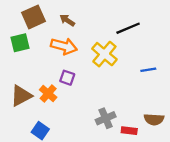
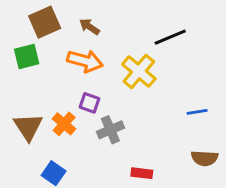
blue line: (148, 70) -> (197, 112), moved
brown triangle: (21, 96) -> (28, 127), turned -35
gray cross: (106, 118) -> (110, 130), moved
red rectangle: (129, 131) -> (142, 173), moved

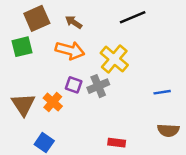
black line: (170, 37) -> (133, 17), moved
gray cross: (110, 130) -> (98, 86), moved

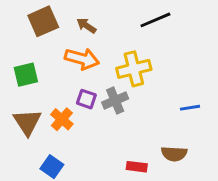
green square: (22, 47) -> (26, 75), moved
yellow cross: (114, 59) -> (134, 69), turned 36
brown semicircle: (168, 130) -> (174, 154), moved

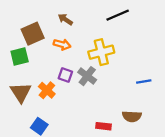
brown square: (43, 21) -> (33, 34), moved
orange arrow: (82, 59) -> (62, 44), size x0.7
gray cross: (115, 101) -> (87, 76), turned -30

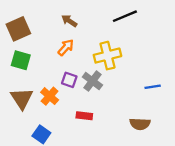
brown square: (33, 34) -> (18, 29), moved
orange arrow: (62, 44) -> (66, 47), turned -63
green square: (20, 56) -> (21, 60), turned 30
red rectangle: (103, 126) -> (84, 116), moved

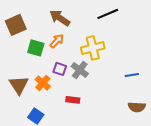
brown arrow: (69, 21) -> (60, 18), size x1.5
green square: (21, 60) -> (36, 48), moved
brown semicircle: (140, 124) -> (137, 107), moved

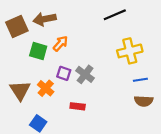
brown arrow: (60, 18) -> (45, 19), moved, turned -45
yellow cross: (93, 48) -> (130, 51), moved
brown semicircle: (137, 107) -> (144, 101), moved

